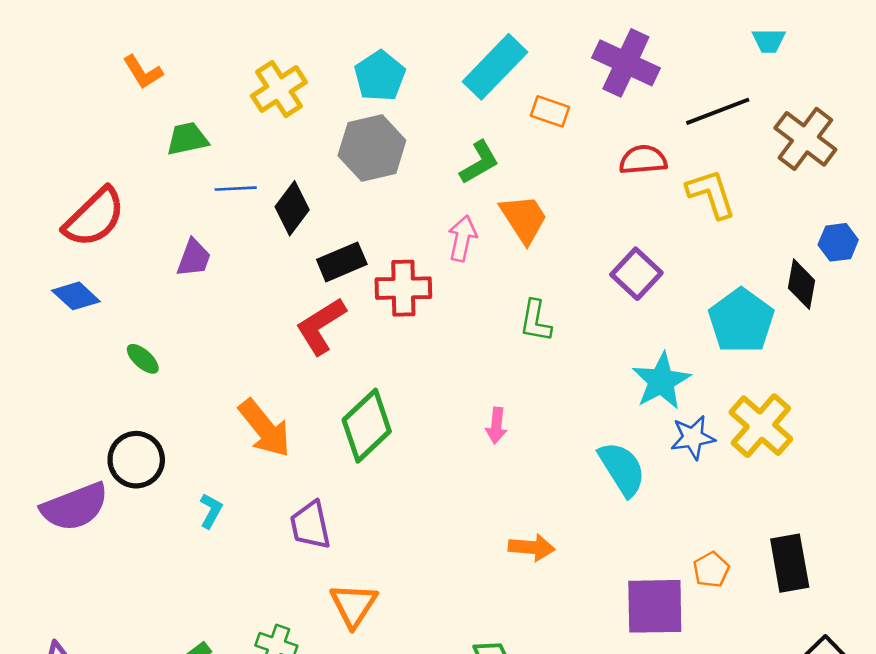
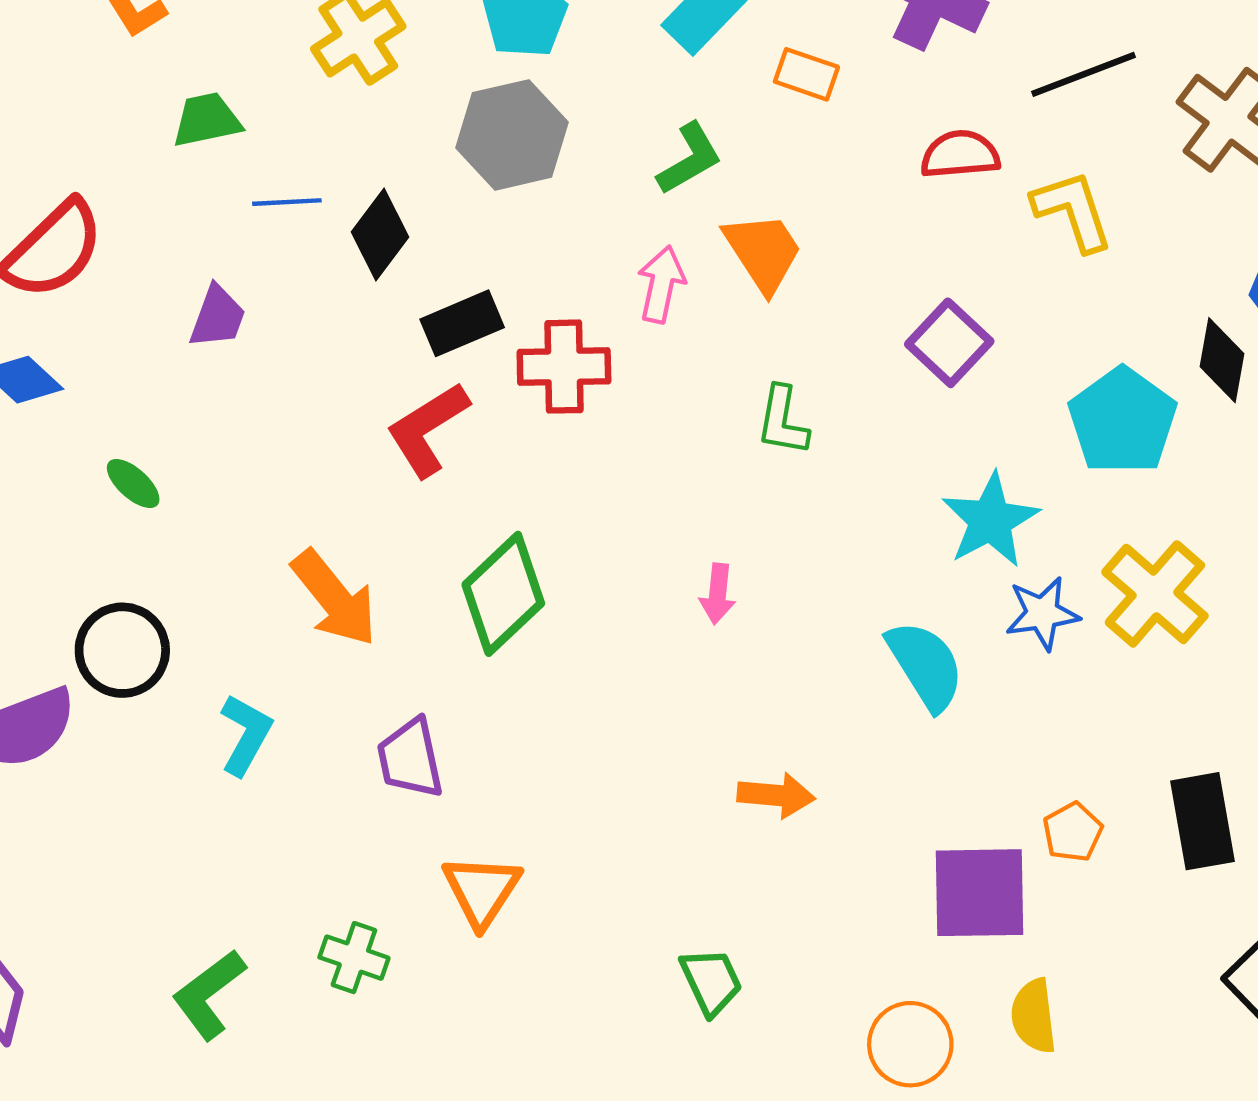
cyan L-shape: (211, 511) -> (246, 735), size x1.4

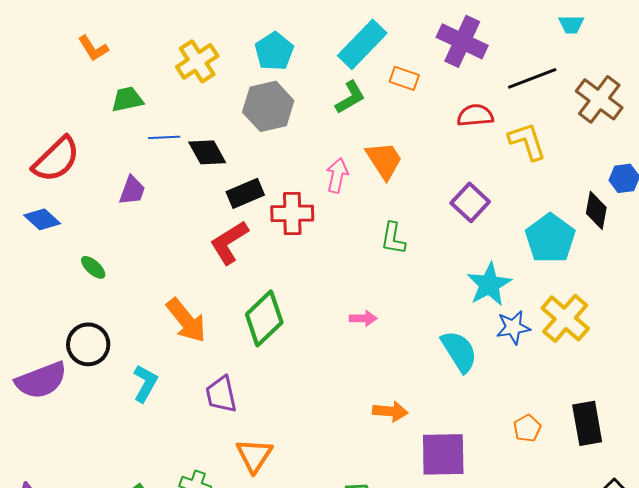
green L-shape: (689, 159) -> (350, 97), moved
black diamond: (380, 235) -> (207, 152), turned -66
pink arrow: (718, 594) -> (363, 318), turned -96
purple square: (980, 893) -> (443, 454), moved

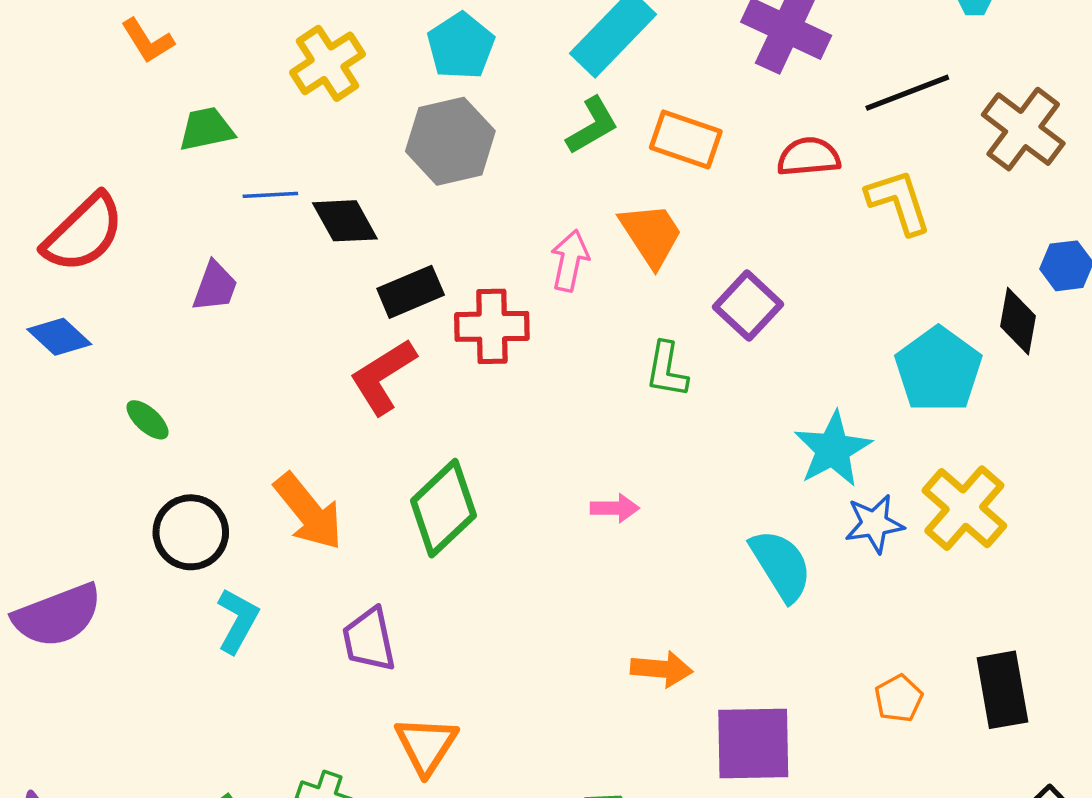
orange rectangle: (404, 78) -> (686, 139), moved, size x1.4
purple square: (470, 202) -> (748, 306), moved
black circle: (88, 344) -> (191, 532), moved

